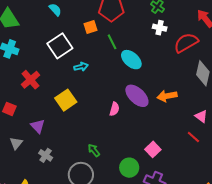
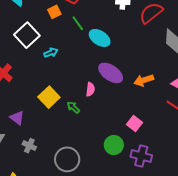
orange arrow: (167, 96) -> (144, 80), moved
yellow square: (66, 100) -> (49, 97), moved
green arrow: (94, 150) -> (73, 107), moved

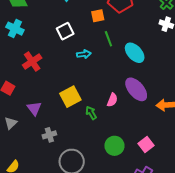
green line: (78, 23) -> (108, 39), moved
white square: (27, 35) -> (65, 31), size x0.7
green circle: (114, 145) -> (114, 146), moved
gray cross: (29, 146) -> (49, 135), moved, turned 32

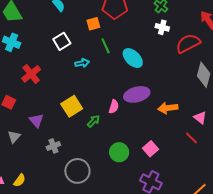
purple ellipse: (136, 89) -> (137, 94), turned -60
green arrow: (91, 113) -> (94, 121), turned 80

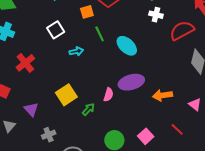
red line: (191, 138) -> (177, 129), moved

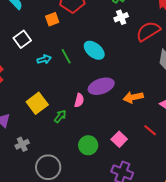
white cross: (156, 15) -> (121, 17), turned -32
green line: (100, 34) -> (66, 56), moved

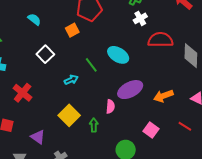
red semicircle: (148, 31) -> (160, 40), moved, turned 40
cyan arrow: (44, 59) -> (71, 80), moved
green arrow: (60, 116) -> (94, 125), turned -32
pink square: (119, 139) -> (151, 130), moved

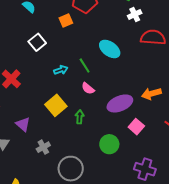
green line: (91, 65) -> (85, 66), moved
purple ellipse: (130, 90) -> (120, 103), moved
pink semicircle: (110, 107) -> (88, 88), moved, turned 120

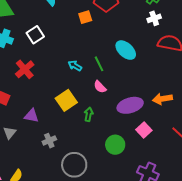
white square: (37, 42) -> (35, 35), moved
cyan arrow: (61, 70) -> (75, 66), turned -136
purple triangle: (23, 124) -> (31, 116), turned -35

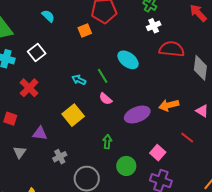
green arrow: (89, 114) -> (107, 142), moved
pink square: (144, 130) -> (158, 153), moved
green circle: (115, 145) -> (126, 166), moved

